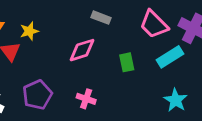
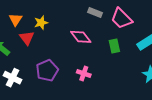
pink trapezoid: (154, 24) -> (121, 19), moved
pink diamond: (82, 50) -> (81, 37), turned 70

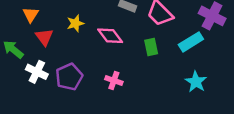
yellow star: (41, 23) -> (75, 23), moved
white cross: (13, 78) -> (37, 72), moved

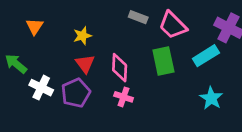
pink diamond: (110, 36) -> (120, 68), moved, turned 40
red triangle: (44, 37) -> (85, 64), moved
green rectangle: (151, 47) -> (163, 61), size x1.5

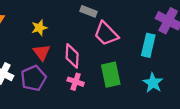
pink trapezoid: (173, 25) -> (106, 34), moved
cyan rectangle: (206, 56) -> (148, 45), turned -45
green rectangle: (163, 61) -> (111, 75), moved

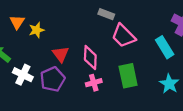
yellow star: (39, 28) -> (37, 30), moved
cyan rectangle: (148, 45) -> (165, 47), turned -45
pink cross: (76, 82) -> (94, 83), turned -35

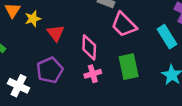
red triangle: (61, 54) -> (56, 33), moved
white cross: (23, 75) -> (19, 86), moved

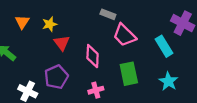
yellow star: (33, 19) -> (50, 24), moved
pink cross: (93, 74) -> (96, 90), moved

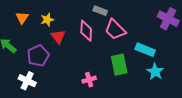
cyan rectangle: (164, 46) -> (145, 50), moved, turned -36
pink diamond: (93, 56) -> (86, 31), moved
purple pentagon: (56, 77) -> (38, 56), moved

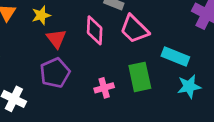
purple pentagon: (38, 56) -> (55, 73), moved
cyan star: (155, 72) -> (189, 87), turned 30
pink cross: (89, 80) -> (104, 88), moved

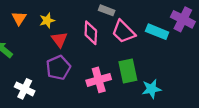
cyan rectangle: (175, 56) -> (157, 32), moved
cyan star: (189, 87) -> (151, 89), moved
pink cross: (104, 88) -> (99, 80), size x1.5

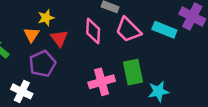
orange triangle: (19, 18) -> (31, 35), moved
purple pentagon: (58, 68) -> (42, 64), moved

